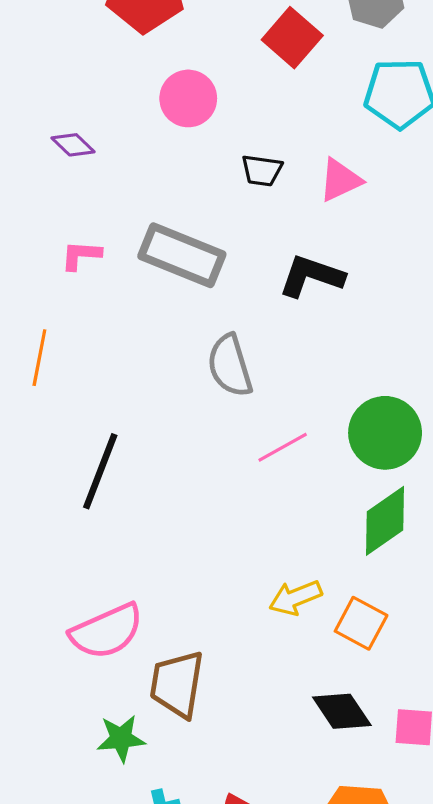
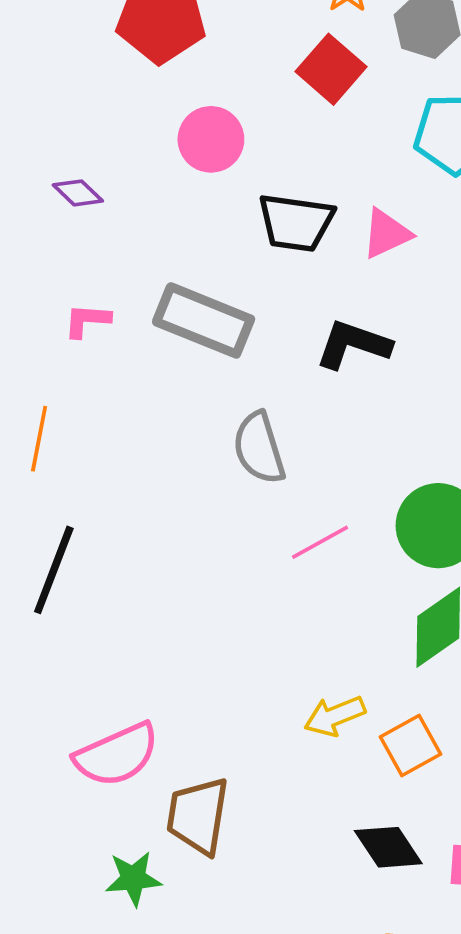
black trapezoid: (262, 170) -> (296, 223), size x1.6
black line: (100, 471) -> (54, 570), moved
orange square: (361, 623) -> (411, 746), turned 33

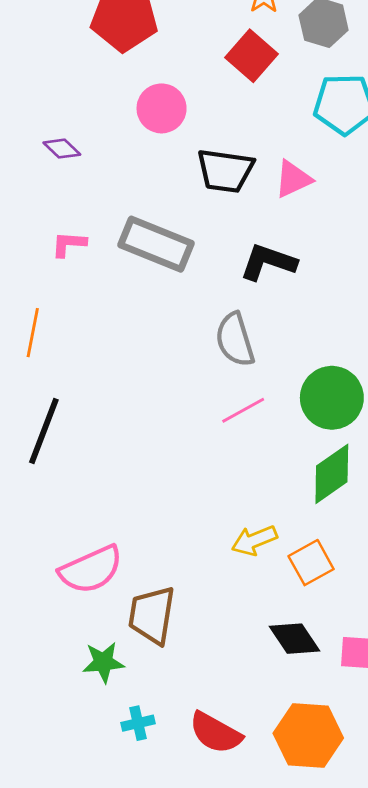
gray semicircle: (259, 448) -> (235, 340), moved

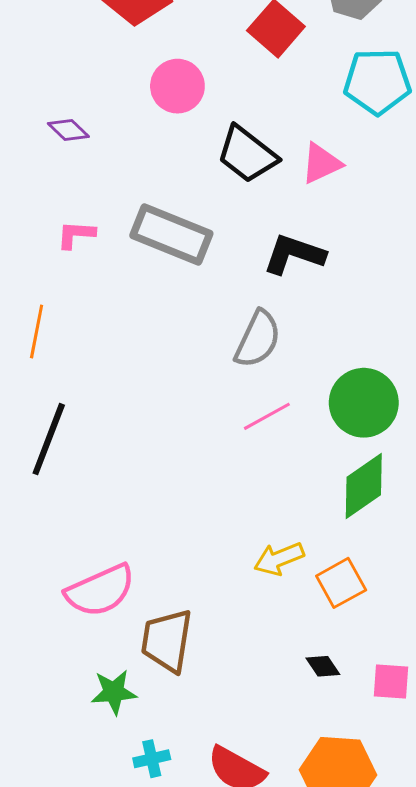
black trapezoid: (225, 171) -> (247, 154), turned 30
gray semicircle: (235, 340) -> (258, 339), turned -138
black diamond: (294, 639) -> (323, 666), size x0.6

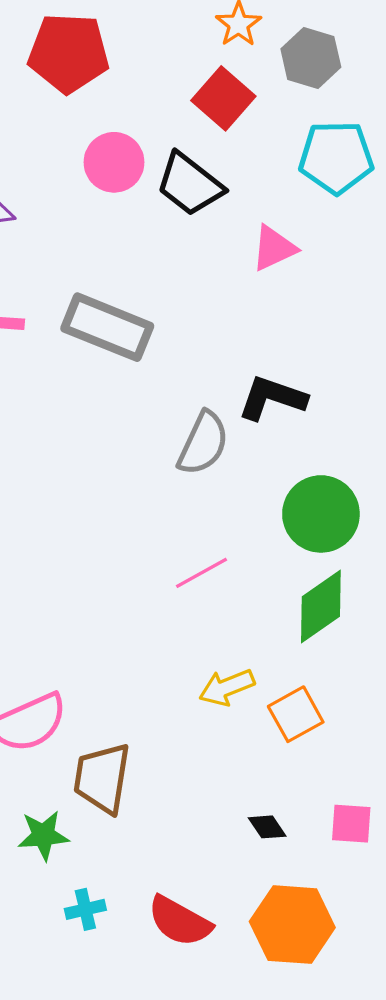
black trapezoid: (247, 154) -> (190, 184), moved
black L-shape: (294, 254) -> (272, 398), moved
pink line: (267, 416) -> (201, 573), moved
black diamond: (323, 666) -> (267, 827), moved

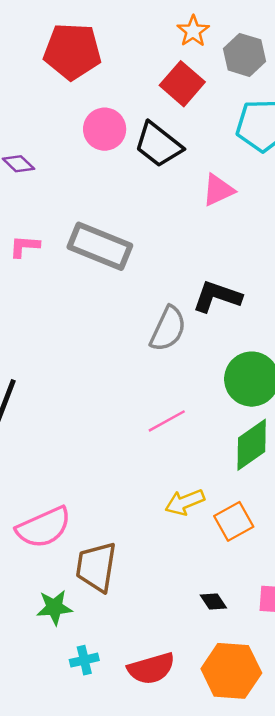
red semicircle: (180, 921) -> (151, 668), turned -45

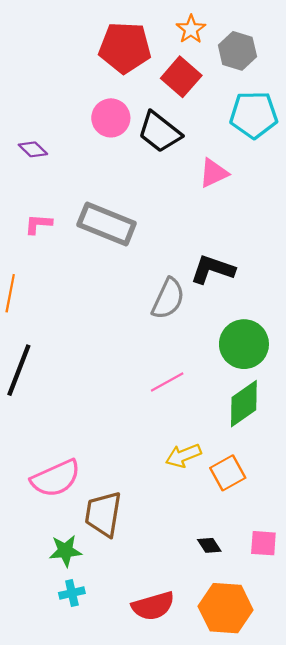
red pentagon: (72, 51) -> (125, 48), moved
cyan cross: (84, 660) -> (72, 593), moved

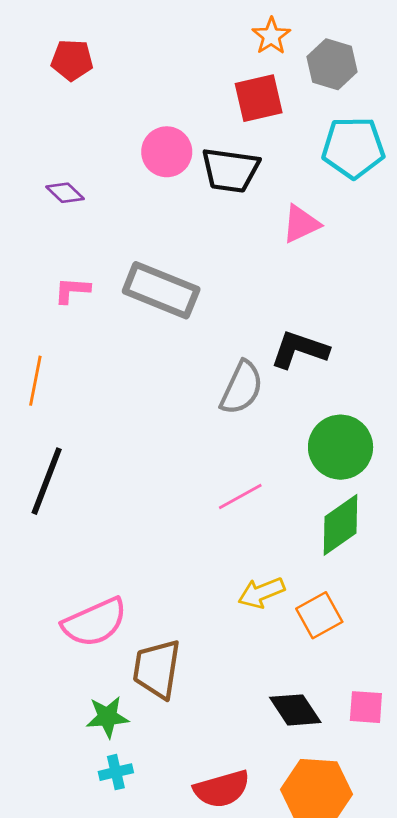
red pentagon: (125, 48) -> (72, 60), moved, size x0.6
red square: (181, 77) -> (259, 98), turned 36
black trapezoid: (160, 132) -> (230, 170), turned -30
black diamond: (209, 545) -> (295, 710), size x1.6

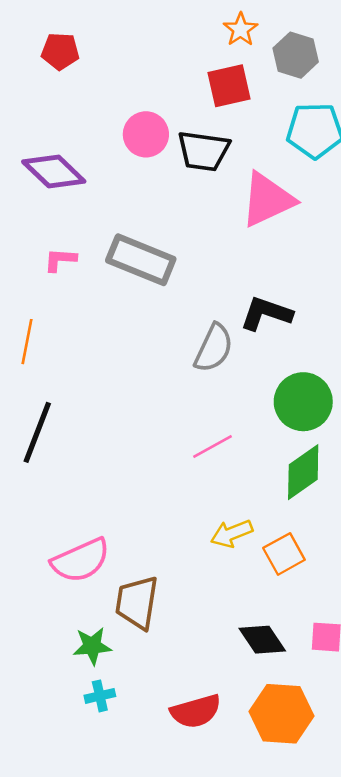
purple diamond: (65, 193) -> (54, 171), size x1.8
pink triangle: (301, 224) -> (267, 200), size x1.6

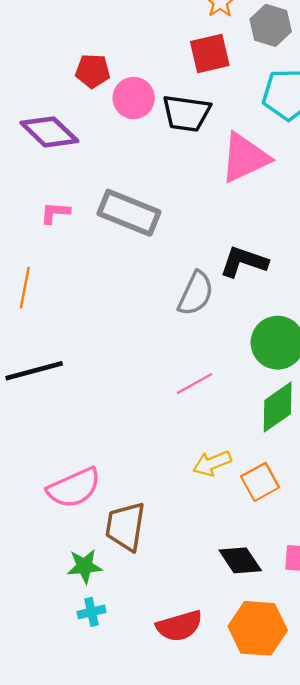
red pentagon: (60, 51) -> (93, 71), moved
black line: (37, 432) -> (34, 371), turned 54

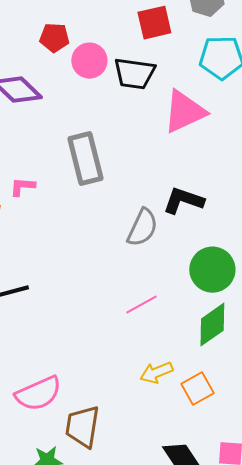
pink L-shape: (55, 213) -> (22, 187), moved
gray rectangle: (129, 213) -> (85, 159), turned 54

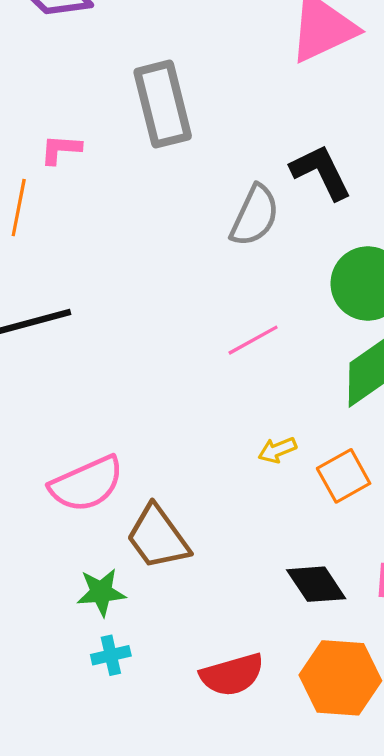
black L-shape: (183, 201) -> (321, 172), turned 45
yellow arrow: (156, 373) -> (277, 450), size x0.7
brown trapezoid: (82, 427) -> (158, 537), turned -45

